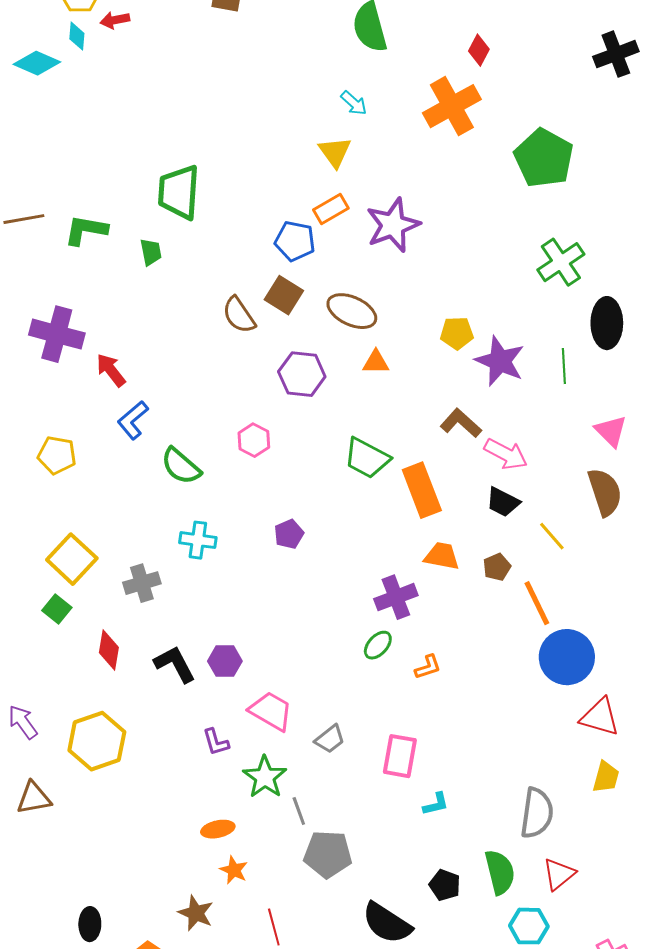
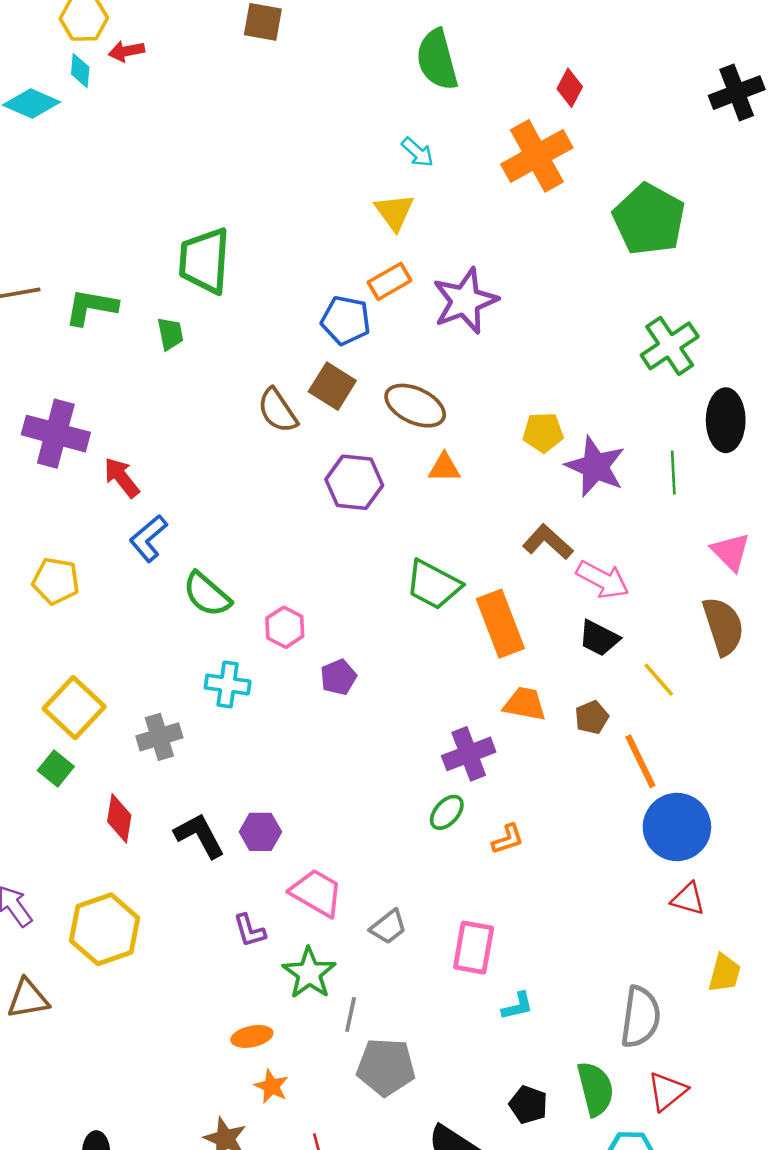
pink hexagon: (254, 440) -> (285, 627), moved
red triangle: (600, 717) -> (688, 899), moved, size x0.7
gray line: (299, 811) -> (351, 1015), turned 32

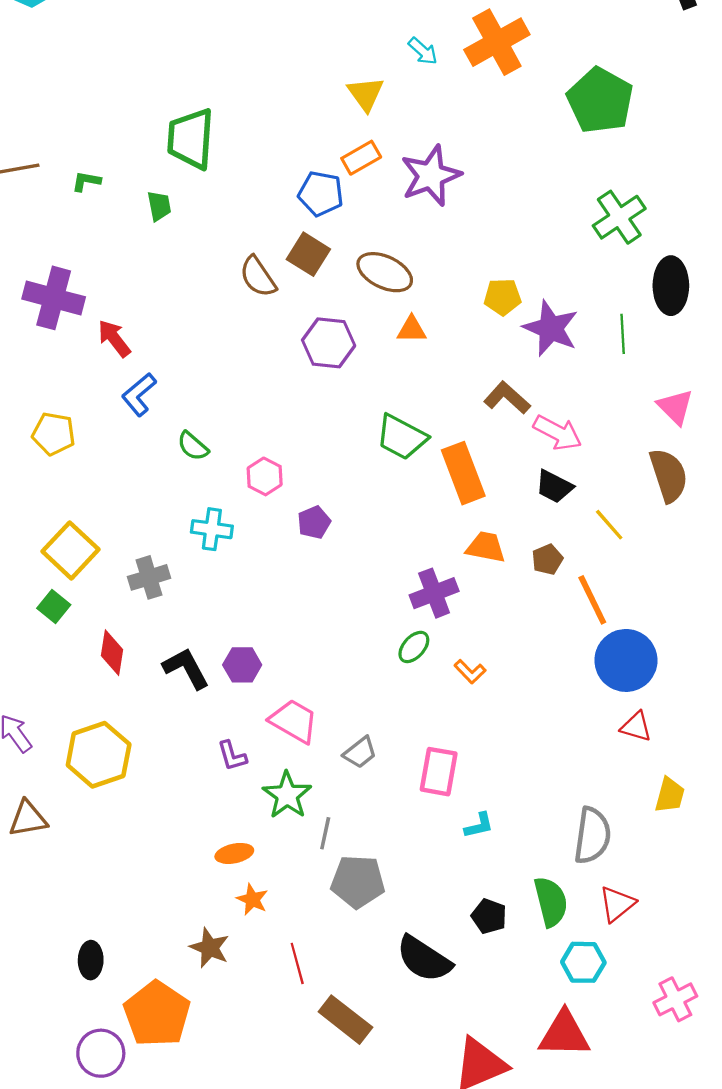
cyan arrow: (418, 152) -> (423, 51), moved
green L-shape: (91, 307) -> (86, 181), size x0.6
green semicircle: (207, 594) -> (193, 446), size x0.7
orange L-shape: (508, 839) -> (470, 672), turned 64

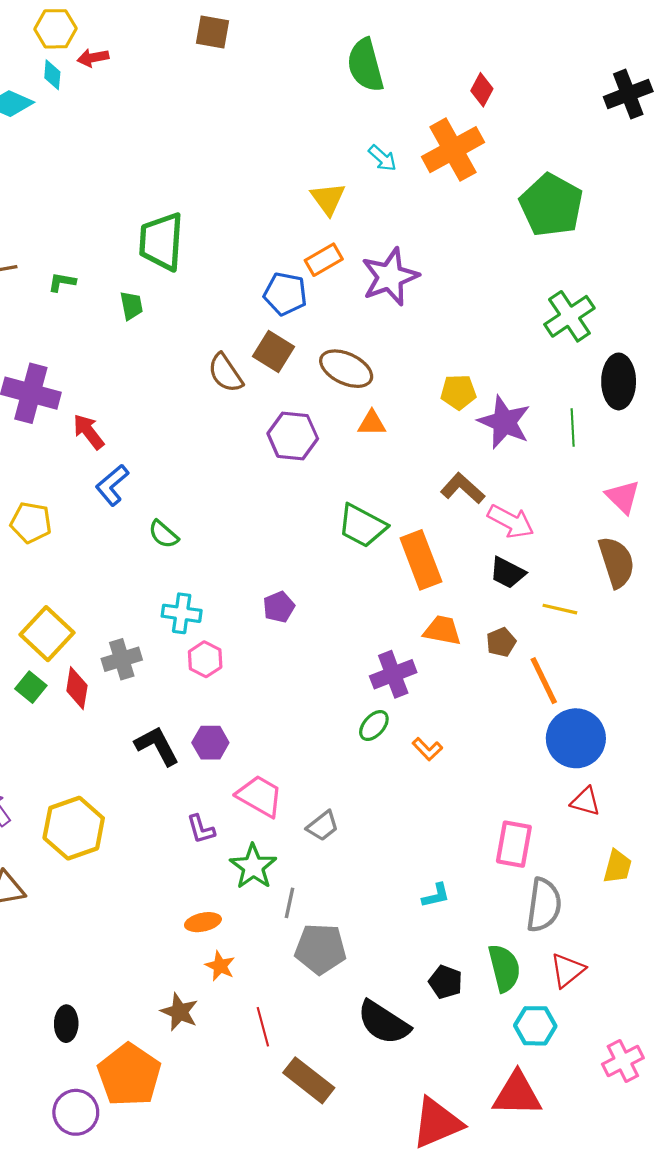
pink hexagon: (265, 476) -> (205, 659), moved
yellow line: (609, 525) -> (560, 609), turned -36
red diamond: (112, 653) -> (77, 688), moved
pink rectangle: (439, 772) -> (514, 844), moved

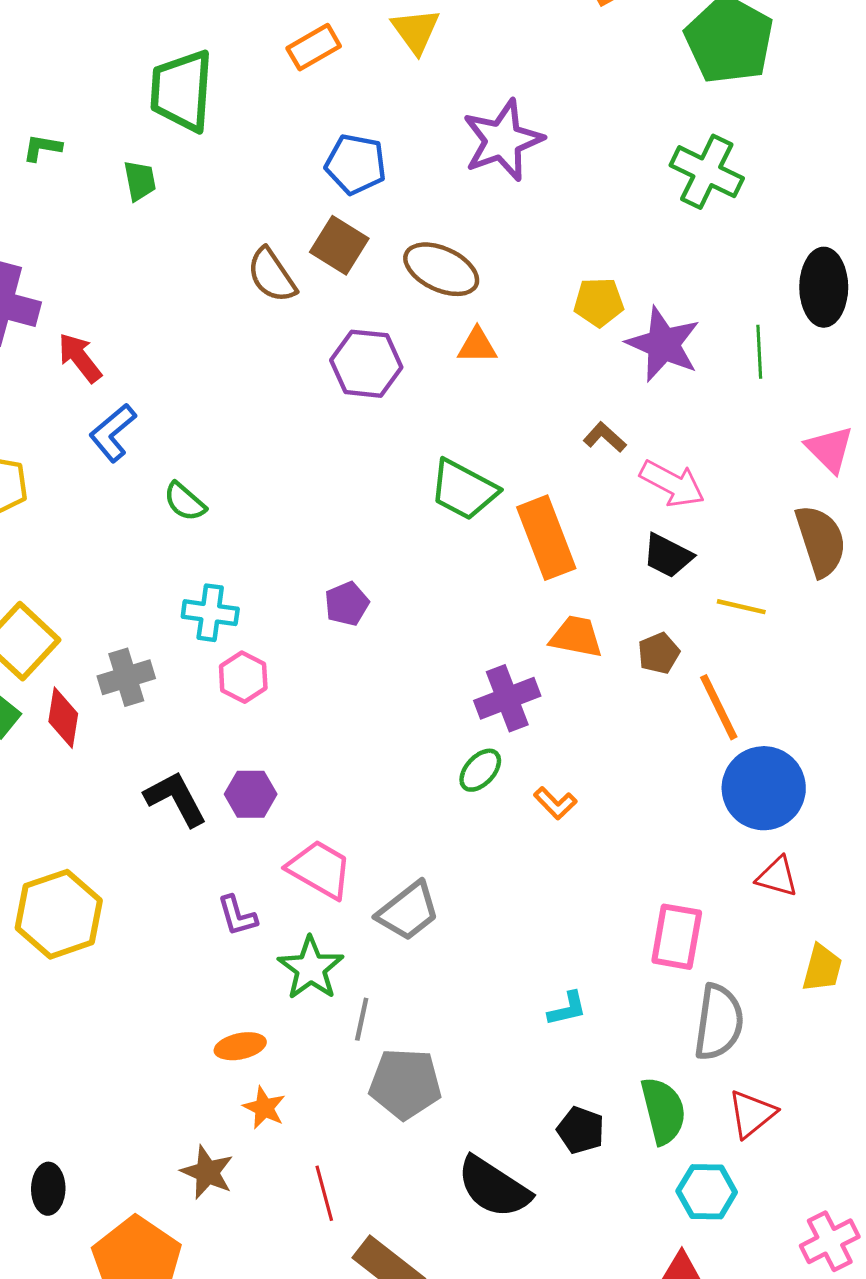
orange rectangle: (324, 260) -> (314, 47), moved
green cross: (569, 316) -> (707, 172), moved, turned -30
brown L-shape: (463, 488) -> (605, 437), size x0.7
gray trapezoid: (323, 826) -> (408, 911), size x1.4

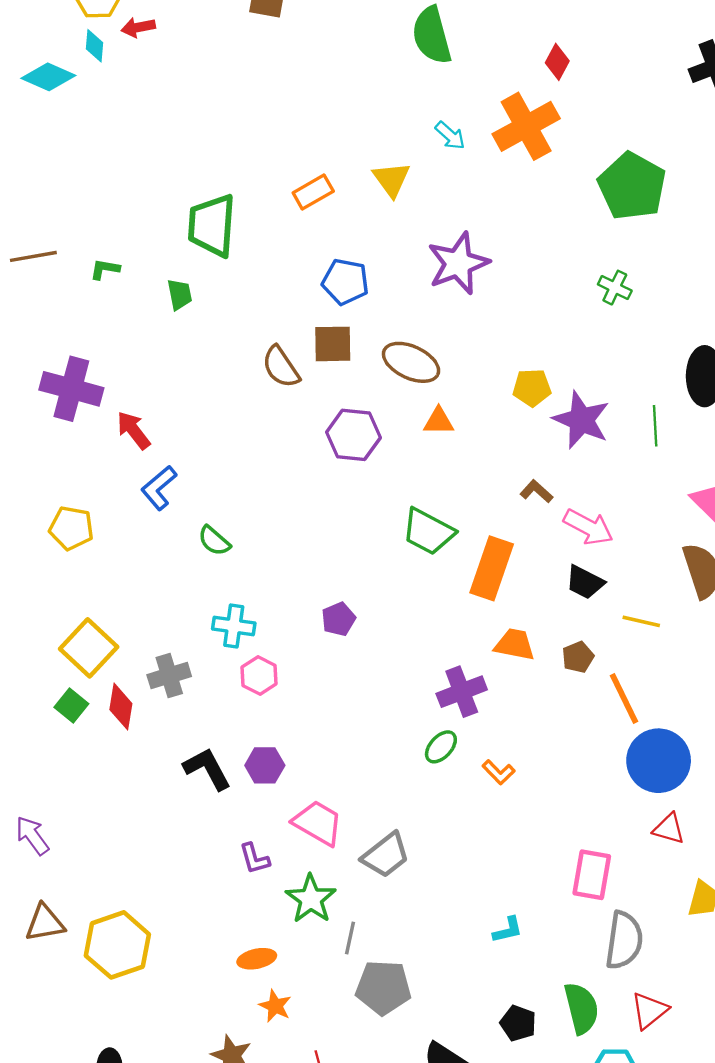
green cross: (707, 172) -> (615, 288), size x0.6
brown square: (339, 245) -> (333, 344), turned -33
orange rectangle: (546, 538) -> (492, 568), turned 40
yellow hexagon: (59, 914) -> (117, 945), moved

